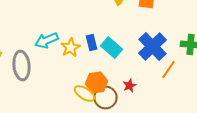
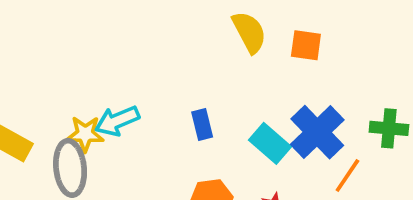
yellow star: (70, 48) -> (85, 134), moved, turned 30
cyan rectangle: (112, 48) -> (270, 143), moved

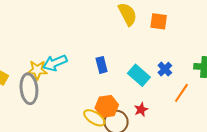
blue cross: (317, 132) -> (165, 69), size x0.5

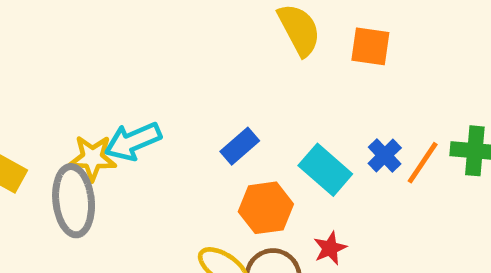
blue rectangle: (102, 65) -> (240, 146), turned 63
orange line: (181, 93) -> (423, 163), moved
orange hexagon: (107, 106) -> (266, 208), moved

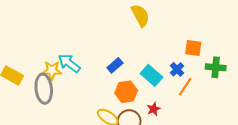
orange square: (370, 46) -> (193, 48), moved
cyan arrow: (133, 141) -> (69, 63), turned 60
orange line: (423, 163) -> (185, 87), moved

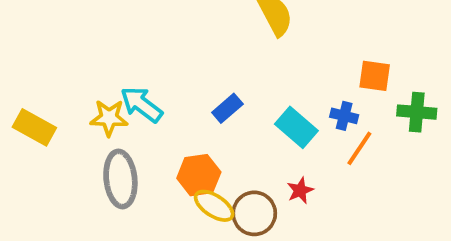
blue cross: (177, 69) -> (344, 116), turned -32
gray ellipse: (44, 89) -> (120, 179), moved
orange hexagon: (126, 92) -> (199, 175), moved

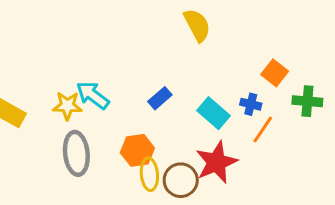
orange square: (375, 76) -> (275, 73), turned 30
red star: (300, 190) -> (216, 162), size x2.0
yellow ellipse: (214, 206) -> (149, 174), turned 52

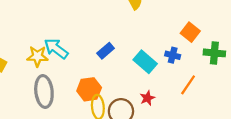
orange line: (263, 130) -> (188, 85), moved
red star: (216, 162) -> (147, 98), size x0.5

